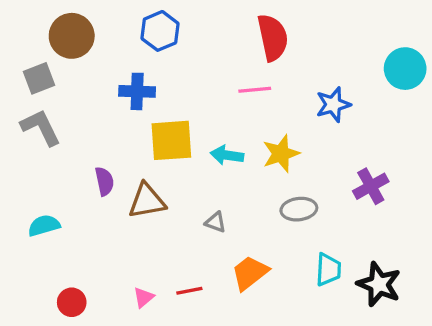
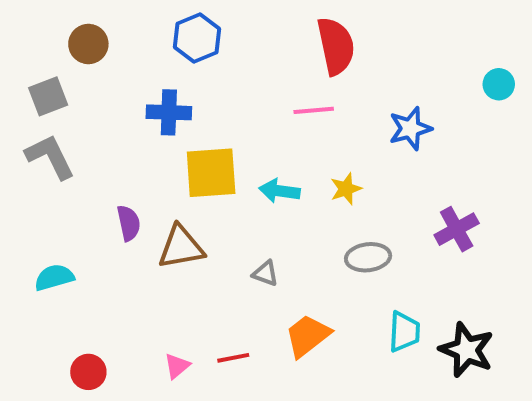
brown circle: (72, 36) -> (88, 44), size x0.7
cyan circle: (405, 69) -> (499, 84), size x0.6
yellow star: (281, 154) -> (346, 189), size x0.7

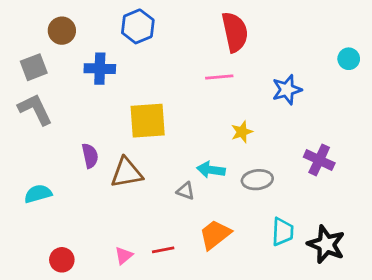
blue cross: (169, 112) -> (100, 69), moved
cyan arrow: (279, 191) -> (211, 170), moved
purple cross: (457, 229) -> (319, 160), turned -36

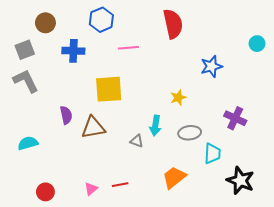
pink line: (219, 77) -> (128, 48), moved
cyan arrow: (211, 170) -> (155, 125), turned -90
cyan trapezoid: (283, 232) -> (212, 154), moved
orange trapezoid: (215, 235) -> (174, 177), moved

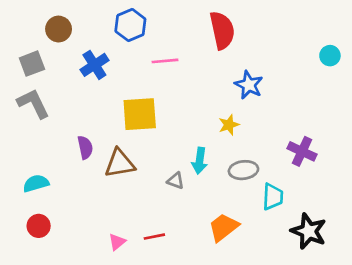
blue cross: (73, 51) -> (94, 65), turned -35
blue star: (211, 66) -> (249, 85), moved, turned -30
red circle: (45, 192) -> (39, 226), moved

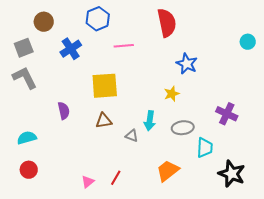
brown triangle: (120, 163) -> (104, 121), moved, size x0.7
red line: (154, 237) -> (116, 178), turned -49

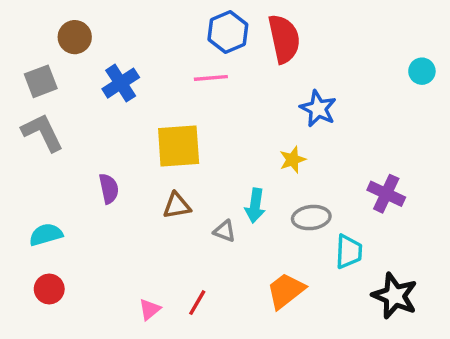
blue hexagon: (98, 19) -> (228, 32), moved

